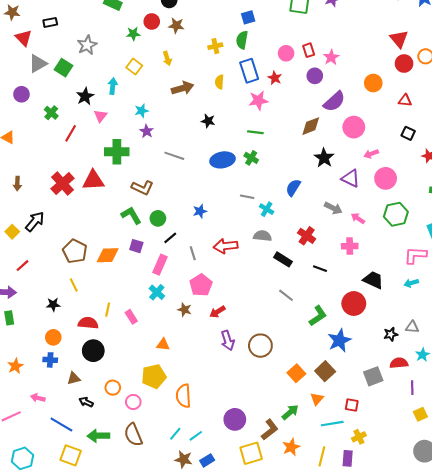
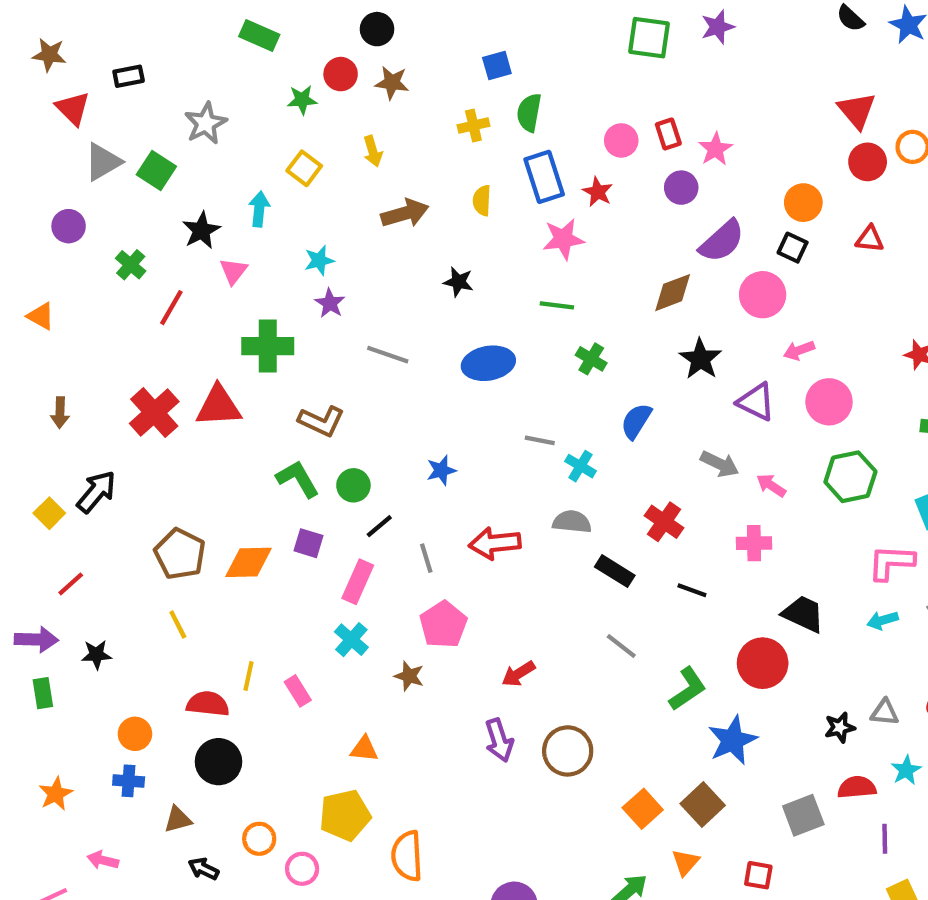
blue square: (248, 17) -> (497, 65), moved
black square: (408, 133) -> (793, 248), moved
green cross: (251, 158) -> (591, 359), moved
black star: (53, 305) -> (96, 655), moved
red arrow: (217, 312) -> (518, 674), moved

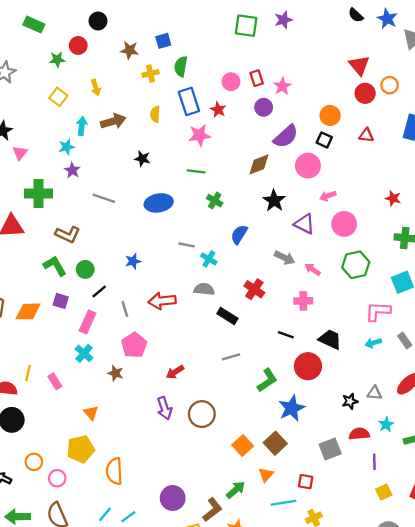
brown star: (392, 83) -> (129, 50), moved
cyan arrow: (259, 209) -> (82, 126), moved
black line: (692, 590) -> (286, 335), moved
gray line: (621, 646) -> (231, 357), turned -54
orange triangle: (364, 749) -> (91, 413), turned 42

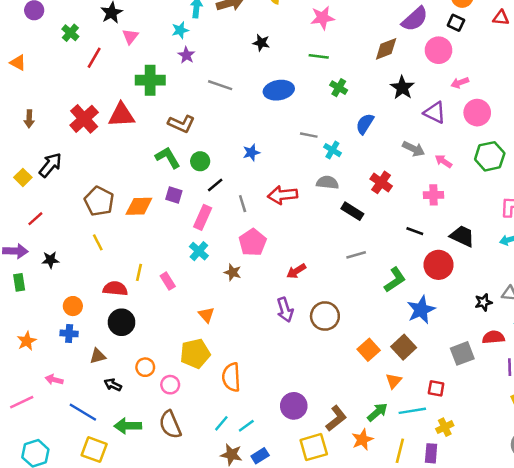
green arrow: (236, 490) -> (377, 412), moved

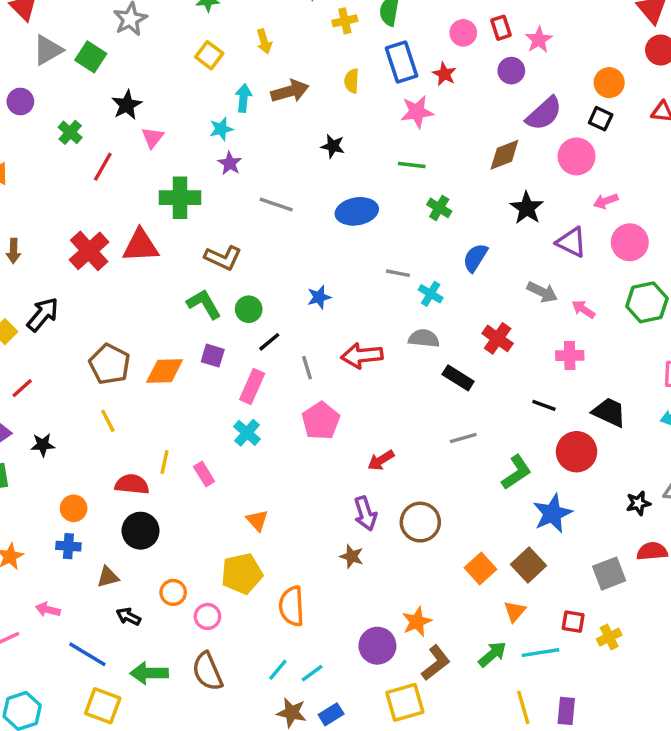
brown star: (233, 272) -> (352, 556), moved
yellow cross: (445, 427) -> (609, 637), moved
orange star: (362, 440) -> (417, 622), moved
yellow line: (400, 451) -> (523, 707), turned -30

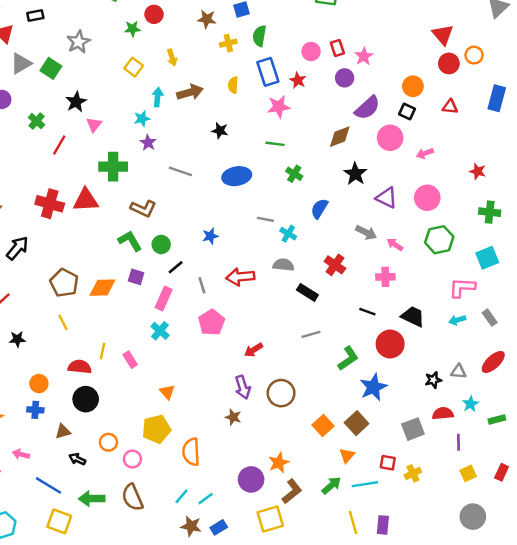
pink arrow: (606, 201) -> (425, 153), moved
red cross: (89, 251) -> (50, 204), turned -32

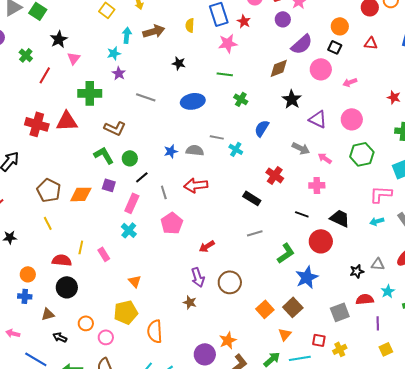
gray semicircle: (283, 265) -> (195, 150), moved

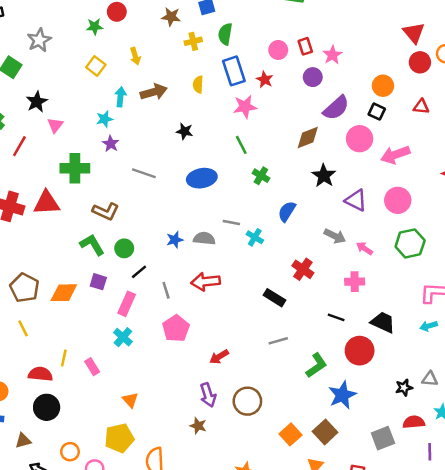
green line: (225, 74) -> (241, 145), turned 56
pink arrow: (350, 82) -> (395, 155), size x1.6

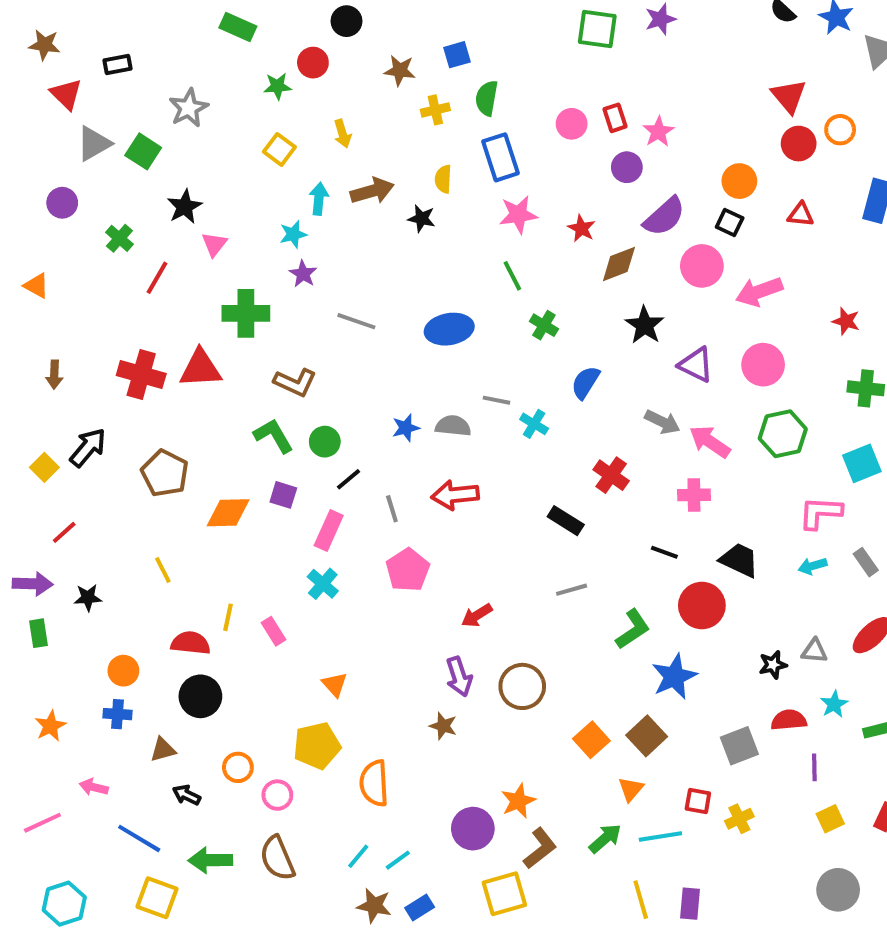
red star: (265, 80) -> (581, 228), moved
black star: (185, 131) -> (422, 219), moved
pink arrow: (364, 248) -> (710, 442), size x1.5
brown pentagon: (24, 288) -> (165, 473), moved

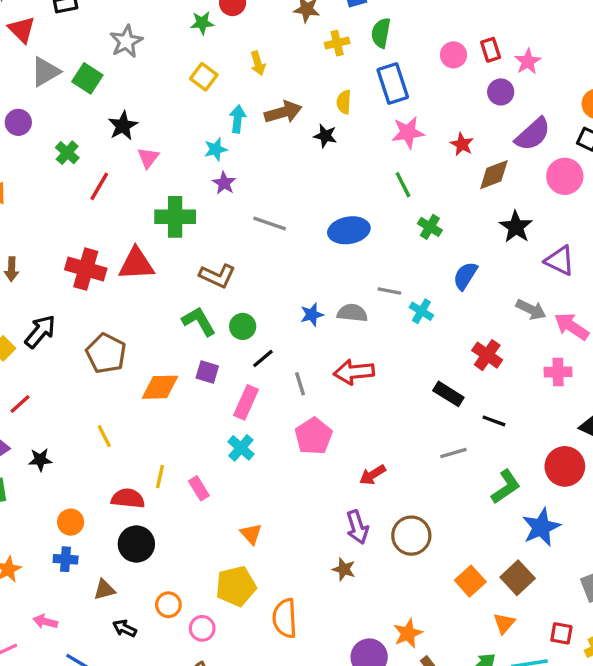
black line: (664, 552) -> (494, 421), moved

